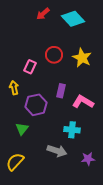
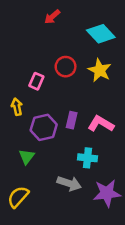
cyan diamond: (73, 19) -> (101, 34), moved
purple rectangle: (61, 91) -> (72, 120), moved
purple star: (88, 159) -> (107, 193), size x1.6

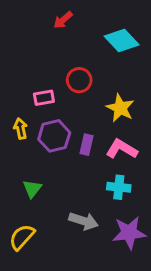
yellow star: (100, 70) -> (120, 108), moved
pink rectangle: (36, 81) -> (44, 98), turned 56
purple hexagon: (44, 127) -> (54, 136), moved
cyan cross: (87, 158) -> (119, 187), moved

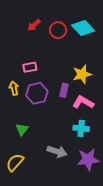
red arrow: (63, 20) -> (34, 25), moved
red circle: (79, 80) -> (58, 30), moved
yellow star: (120, 108) -> (82, 74), turned 30
purple rectangle: (87, 145) -> (64, 90), moved

